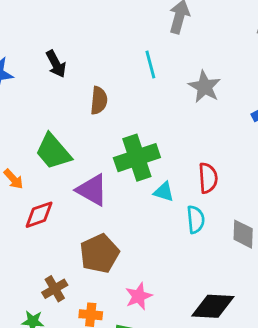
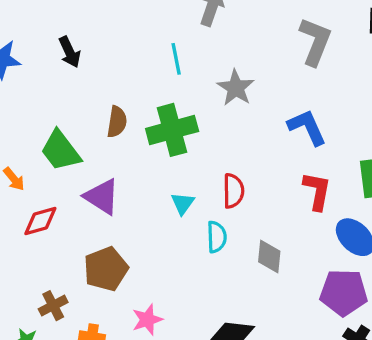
brown semicircle: (99, 100) -> (117, 122), moved
green cross: (137, 158) -> (172, 130), moved
cyan triangle: (164, 192) -> (183, 203), turned 45

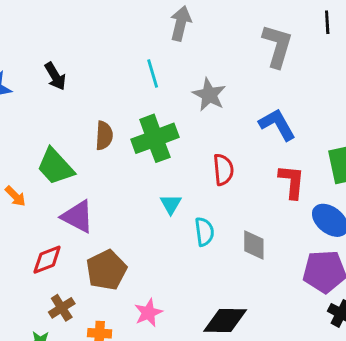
red semicircle: (233, 191) -> (223, 170), moved
purple triangle: (102, 197) -> (78, 217), moved
red diamond: (40, 221) -> (47, 260), moved

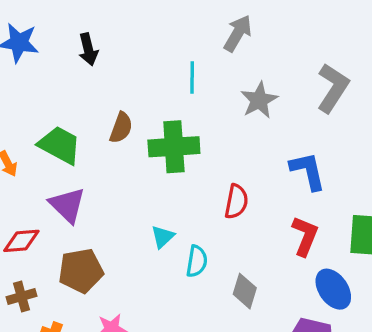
gray star: (209, 95) -> (259, 100), moved
green trapezoid: (55, 167) -> (60, 145), turned 144
cyan triangle: (171, 204) -> (163, 237), moved

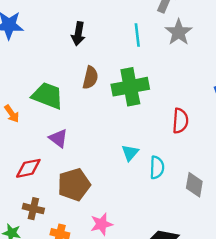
black arrow: (88, 49) -> (78, 34), moved, turned 30
gray star: (259, 100) -> (179, 32), moved
purple triangle: (67, 205) -> (58, 138), size x0.7
brown cross: (22, 297) -> (33, 209), turned 36

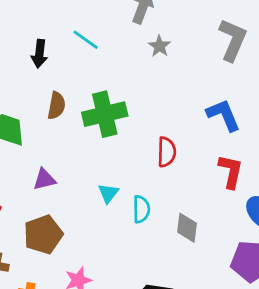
gray star: (179, 32) -> (159, 46), size x0.7
cyan line: (137, 35) -> (86, 40), moved, turned -45
purple triangle: (58, 138) -> (44, 179), moved, turned -48

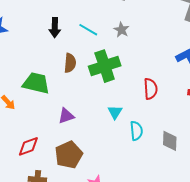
cyan line: (86, 40) -> (88, 30), moved
gray star: (159, 46) -> (121, 30), moved
cyan triangle: (108, 193) -> (115, 112), moved

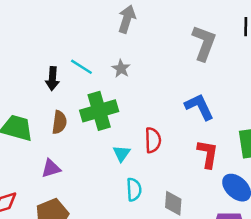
black arrow: (55, 28) -> (52, 79), moved
brown semicircle: (70, 63) -> (59, 122), moved
cyan triangle: (115, 112) -> (122, 153), moved

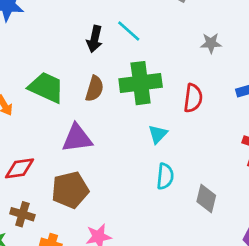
gray star: (121, 69) -> (211, 43), moved, turned 30
red semicircle: (153, 140) -> (193, 98), moved
purple triangle: (51, 168) -> (77, 138), size x1.4

